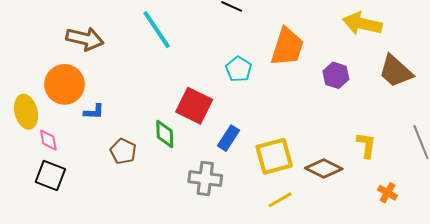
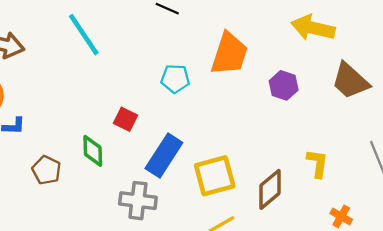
cyan pentagon: (239, 69) -> (175, 79), turned -30
red square: (194, 106) -> (125, 119), size x0.6
blue rectangle: (229, 138) -> (164, 155), size x1.5
brown diamond: (324, 168) -> (270, 189), turned -66

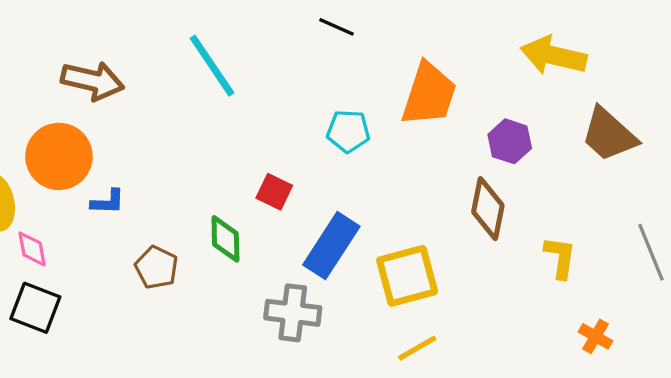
brown diamond: (270, 189) -> (488, 209), moved, turned -39

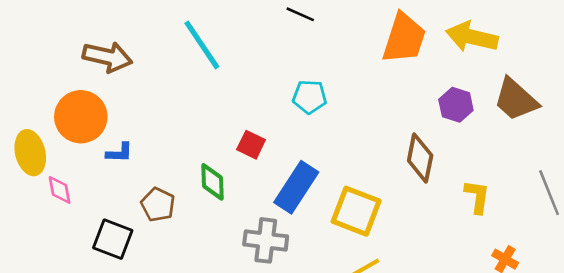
orange trapezoid: (429, 94) -> (404, 38), moved
purple hexagon: (510, 141) -> (456, 105), moved
yellow square: (407, 276) -> (356, 211), turned 36
black square: (35, 308) -> (113, 239), moved

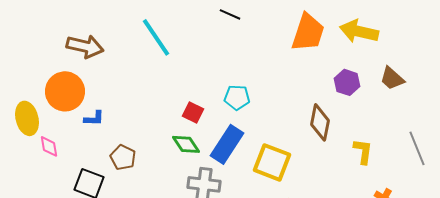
cyan pentagon: (310, 97) -> (237, 97), moved
brown trapezoid: (516, 99) -> (392, 78), size x0.7
green diamond: (212, 182) -> (186, 144), moved, turned -32

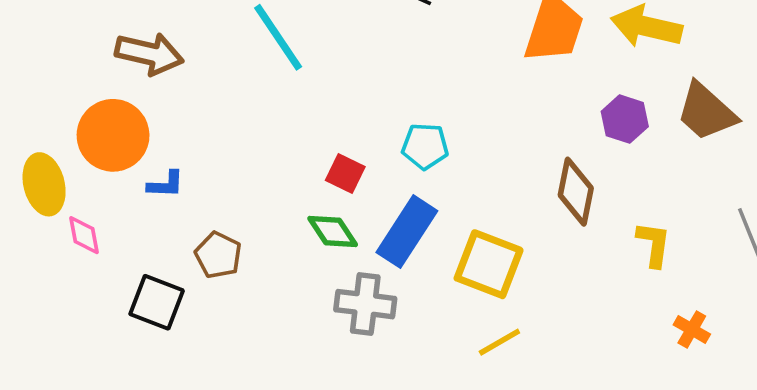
brown trapezoid: (392, 78) -> (706, 112), size x1.4

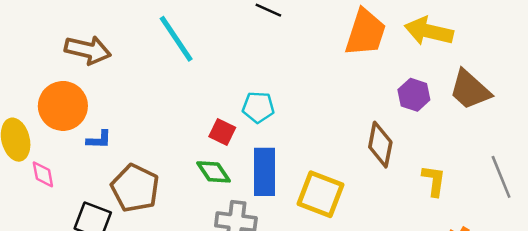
cyan pentagon: (425, 146) -> (258, 107), moved
blue rectangle: (407, 232) -> (265, 172), turned -33
brown pentagon: (218, 255) -> (135, 188), size x1.5

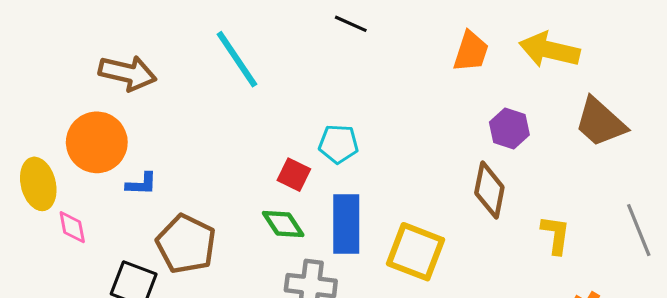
orange trapezoid: (365, 33) -> (471, 51), size x0.7
purple hexagon: (414, 95) -> (509, 128), moved

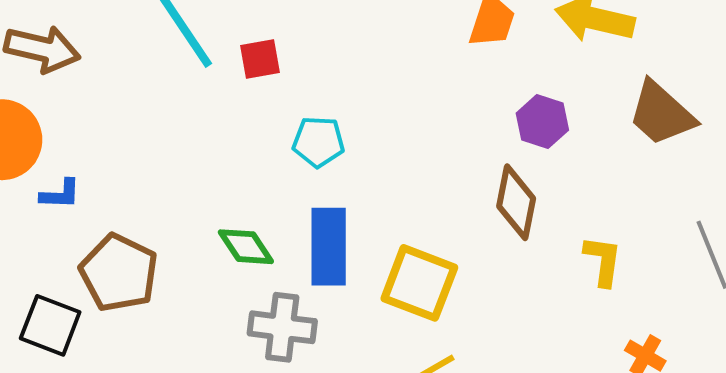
red square: (294, 175) -> (260, 59), moved, turned -36

